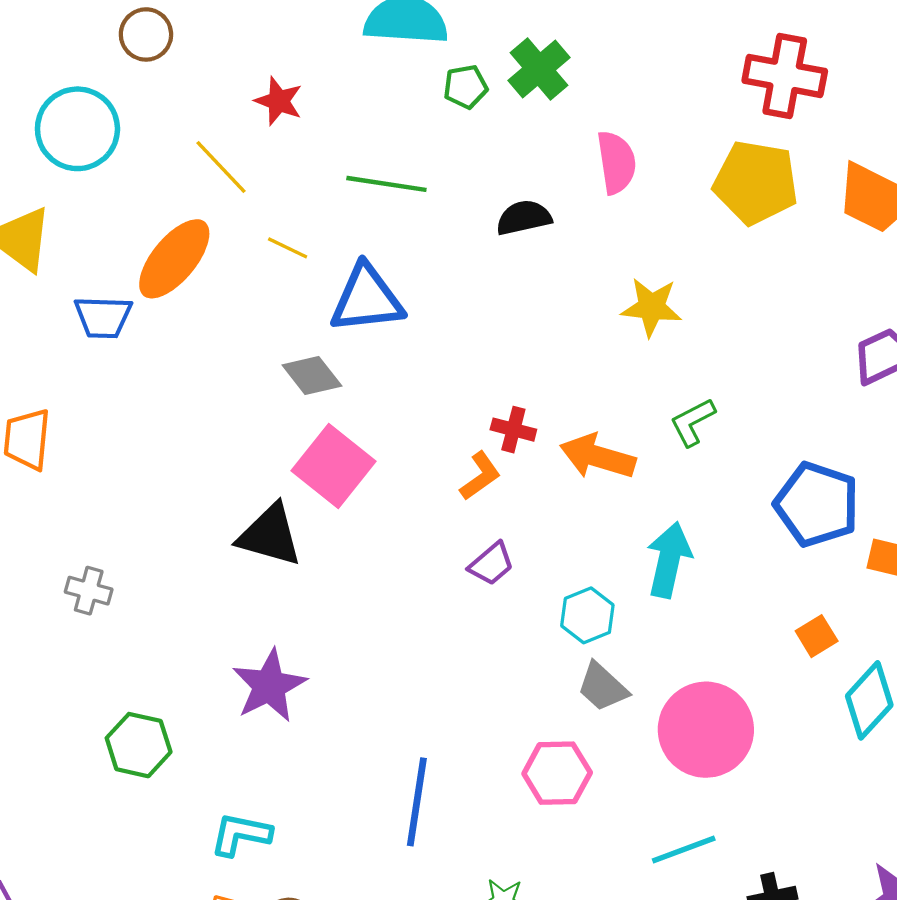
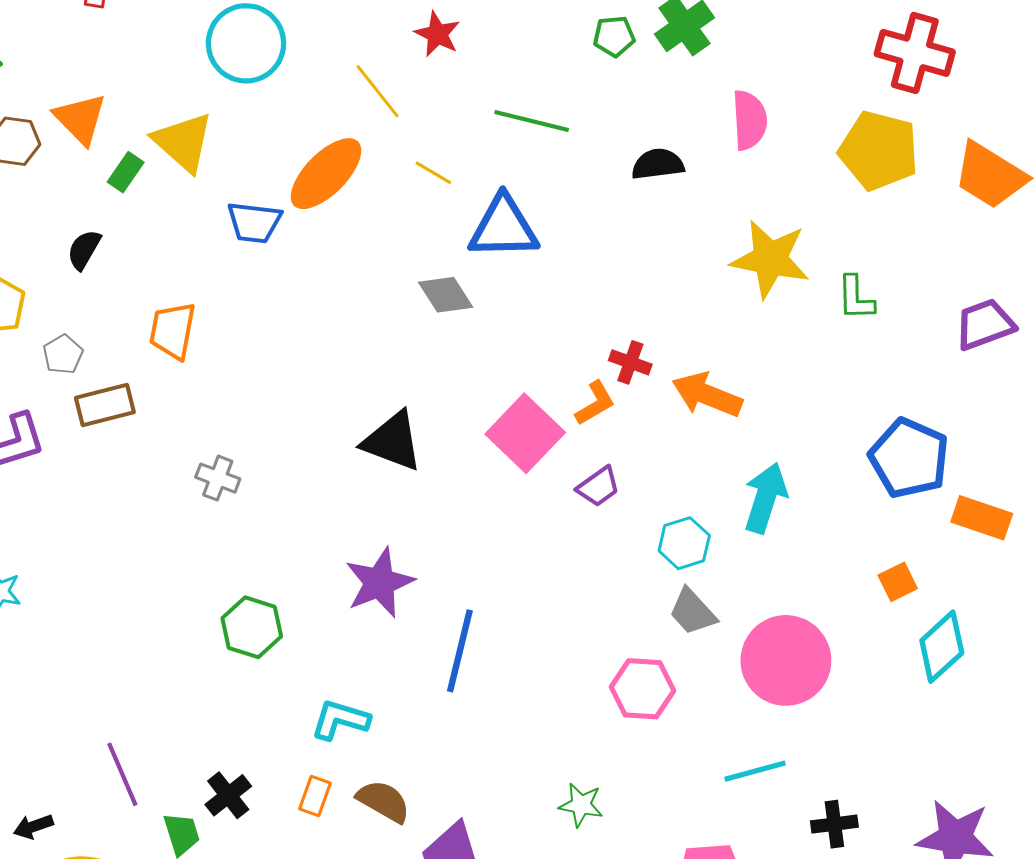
yellow star: (651, 307) -> (770, 259), size x1.4
green L-shape: (693, 422) -> (856, 298), moved, turned -69
pink square: (334, 466) -> (525, 433), moved
blue line: (417, 802) -> (460, 651), moved

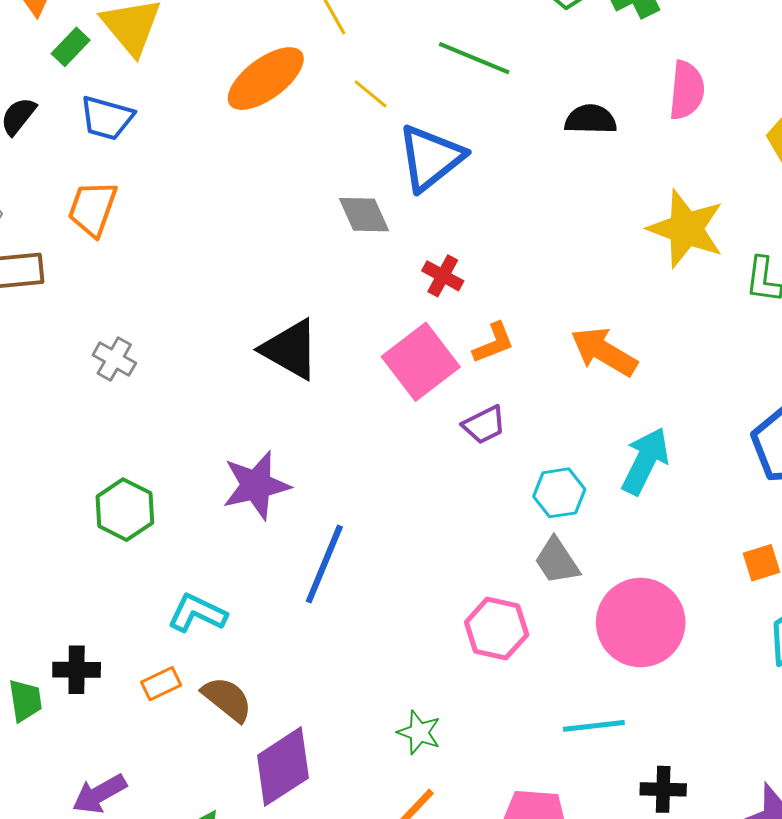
blue trapezoid: (254, 222) -> (107, 118), moved
blue triangle: (504, 227) -> (431, 158), turned -46
red cross: (630, 362) -> (443, 276), moved
black cross: (228, 795) -> (77, 670), turned 30
orange rectangle: (315, 796) -> (161, 684), turned 36

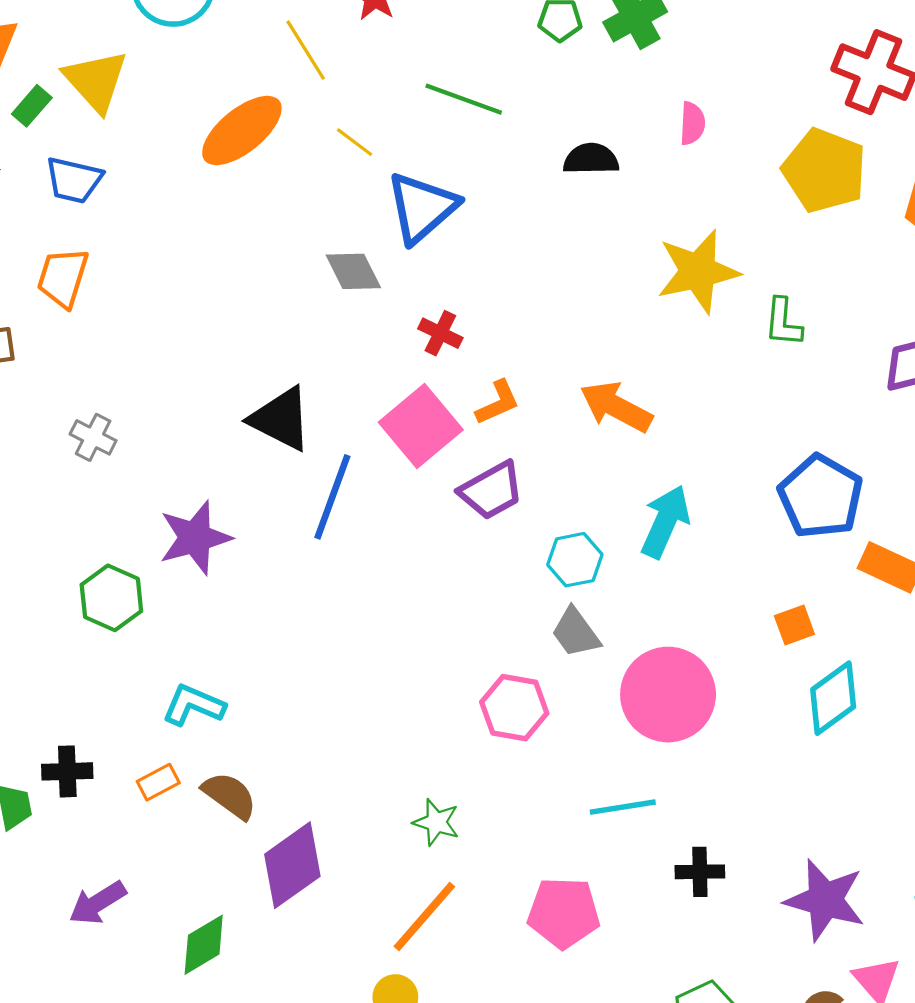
pink semicircle: (687, 90) -> (692, 123), size x0.7
yellow star: (686, 229) -> (698, 271), turned -30
purple trapezoid: (484, 425) -> (491, 490), size x1.4
purple star: (256, 485) -> (195, 538), moved
blue line: (324, 564) -> (332, 497), moved

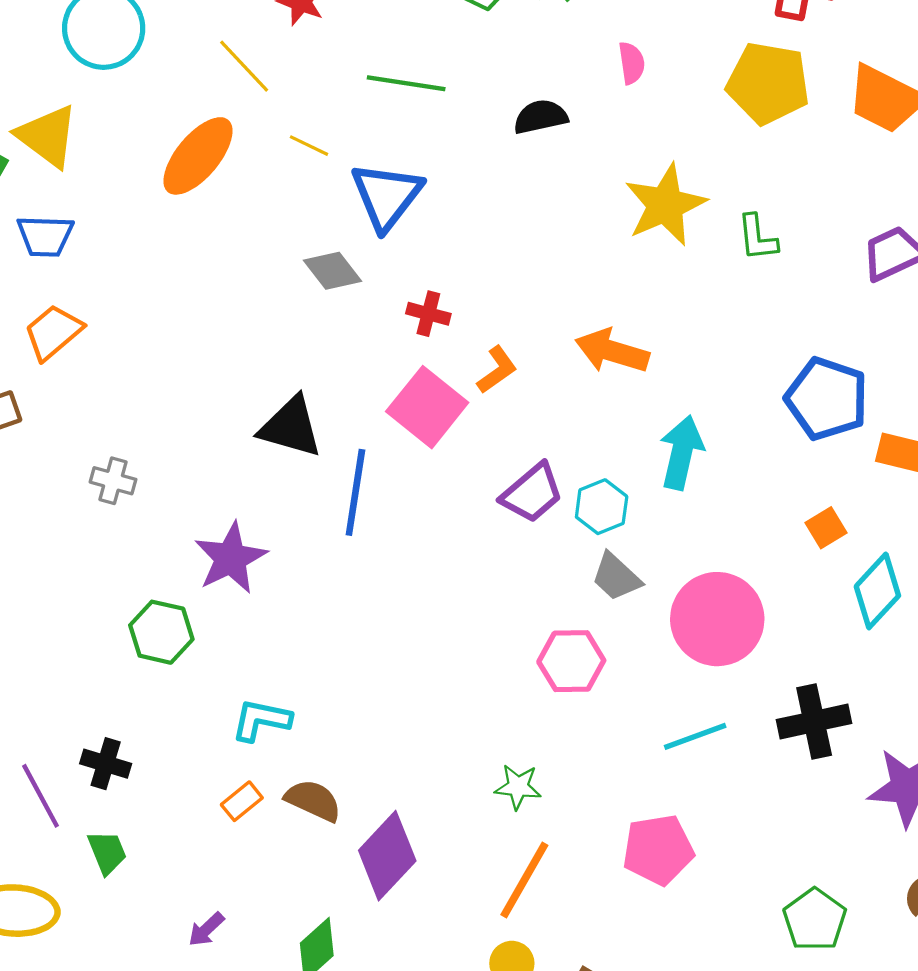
orange trapezoid: (63, 278) -> (53, 332), turned 44
purple trapezoid: (491, 490) -> (532, 493), moved
black cross: (67, 771) -> (106, 764), moved, turned 30
black cross: (700, 872) -> (814, 721), moved, size x1.5
purple arrow: (97, 903) -> (206, 929), size x0.7

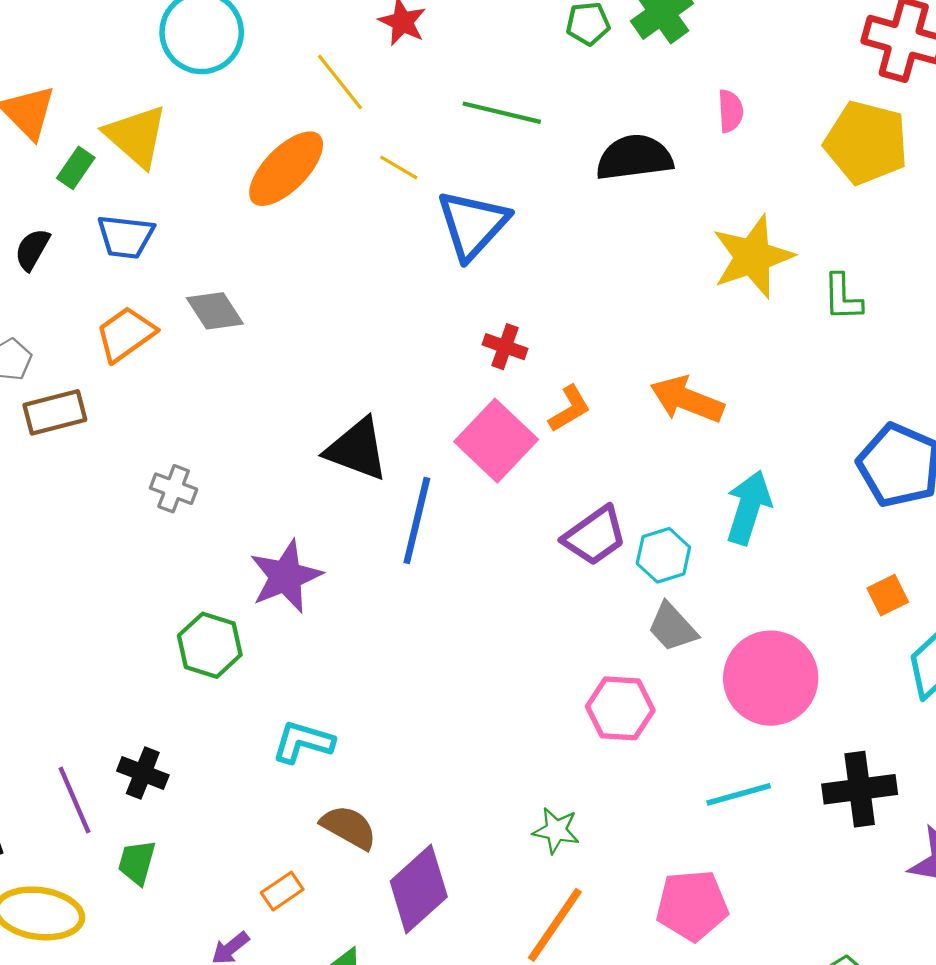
black semicircle: (541, 117) -> (634, 158), size x1.4
gray diamond: (333, 271) -> (215, 311), moved
orange rectangle: (242, 801) -> (282, 891), moved
green trapezoid: (107, 852) -> (137, 862), turned -147

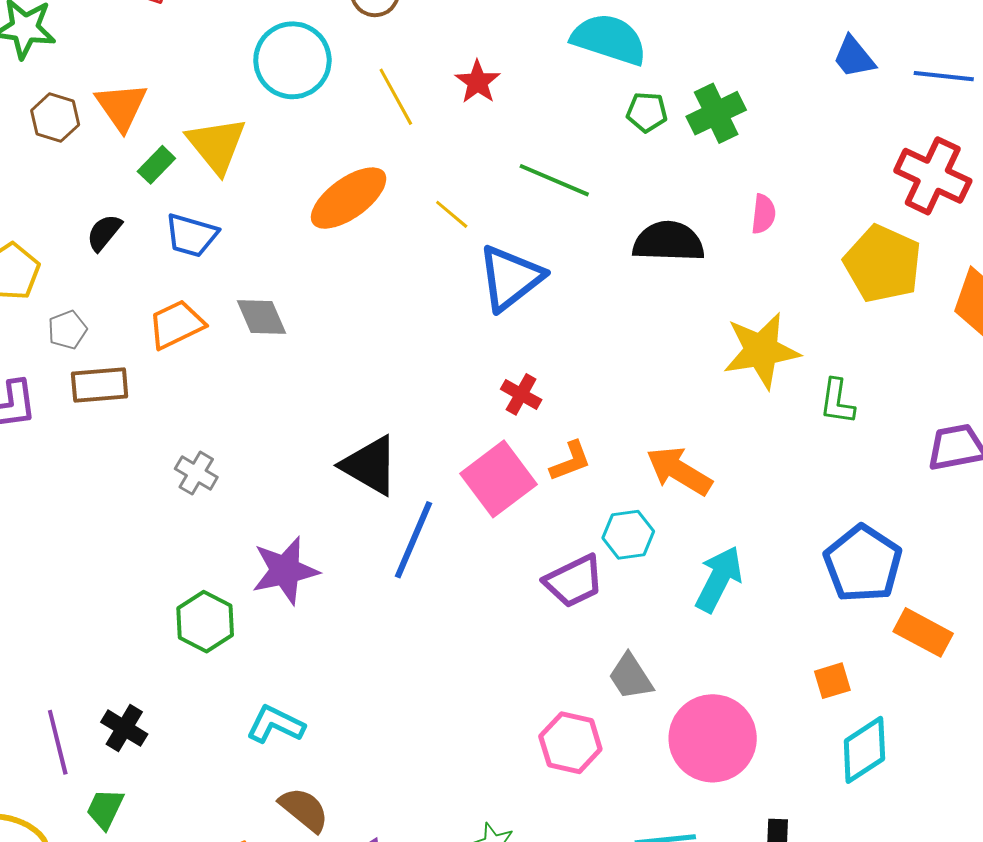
yellow line: (340, 82) -> (396, 97), moved
cyan hexagon: (663, 555) -> (628, 535), moved

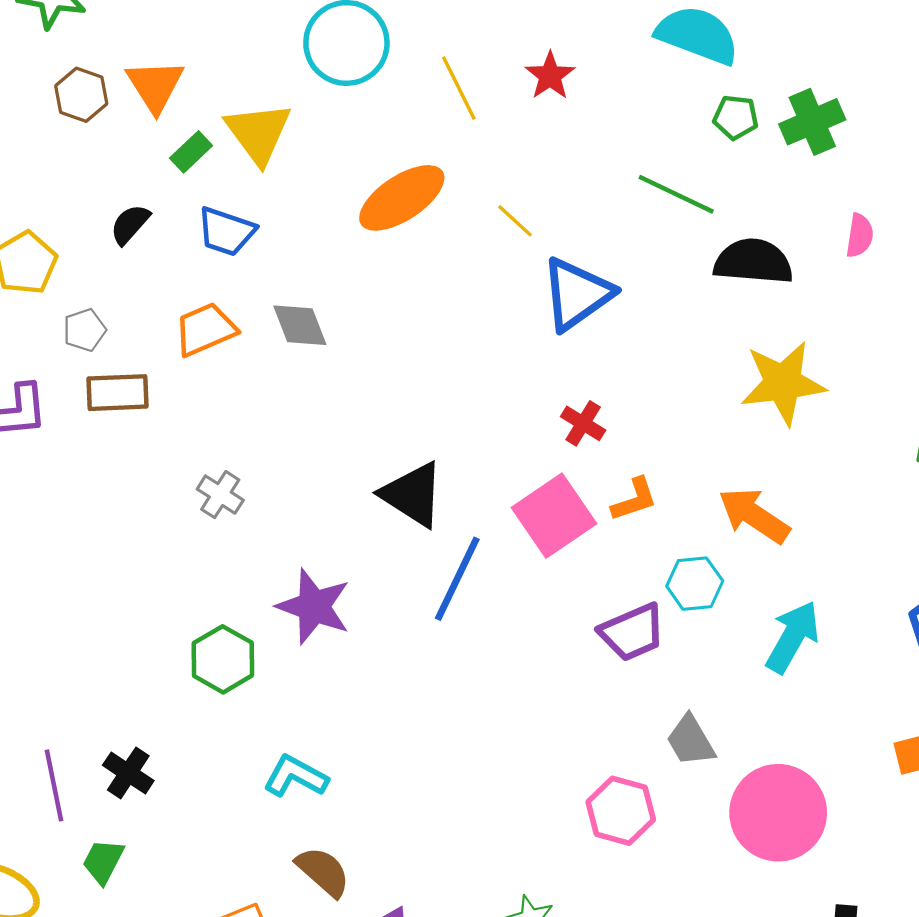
green line: (554, 180) -> (676, 194), moved
yellow star: (761, 351) -> (783, 383), moved
purple star: (285, 570) -> (314, 607), turned 30

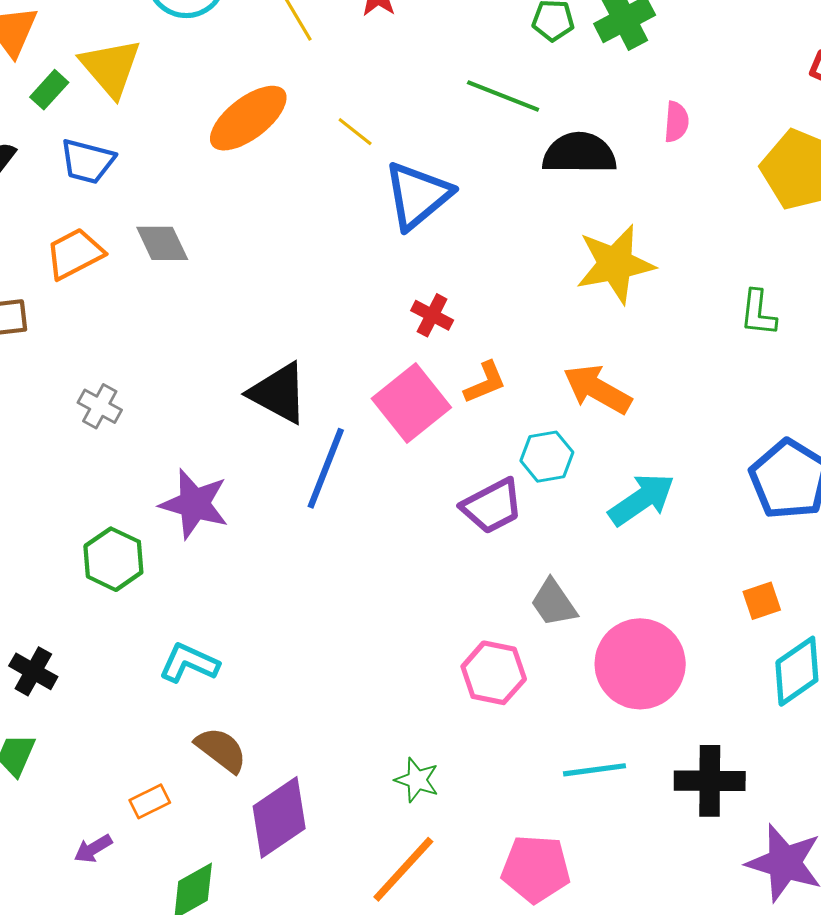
cyan arrow: (793, 637) -> (642, 499), turned 30

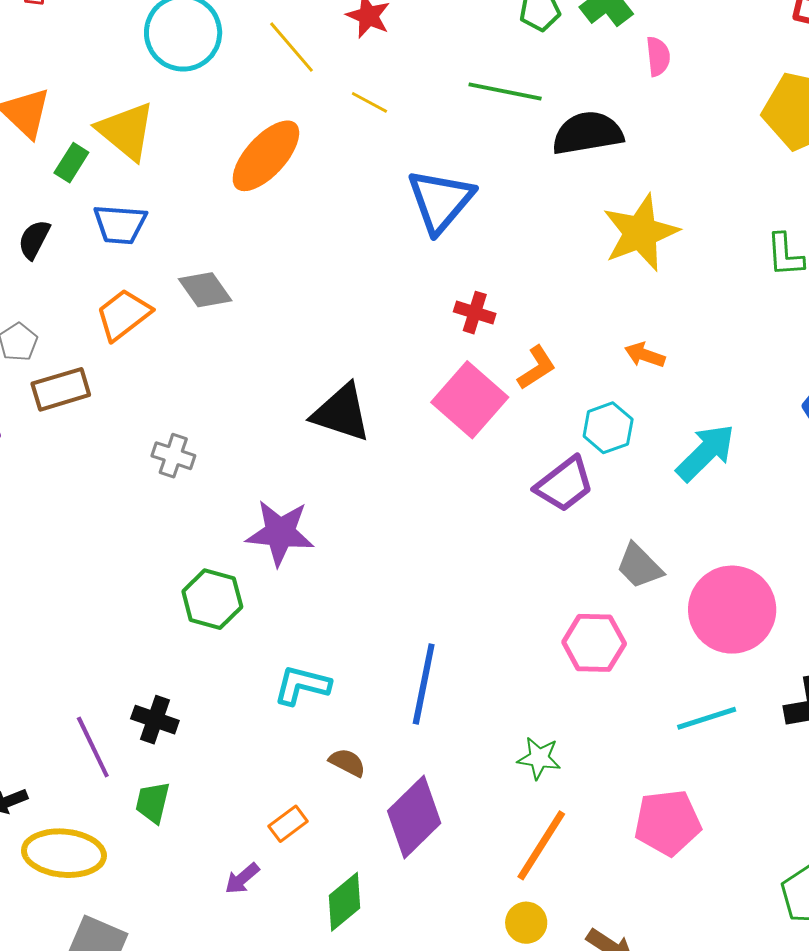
pink semicircle: (676, 122) -> (658, 56), moved
yellow line: (355, 132) -> (369, 102), moved
orange arrow: (597, 389) -> (645, 355), size x0.6
blue line: (326, 468) -> (424, 684), moved
brown semicircle: (221, 750) -> (347, 762), size x0.7

